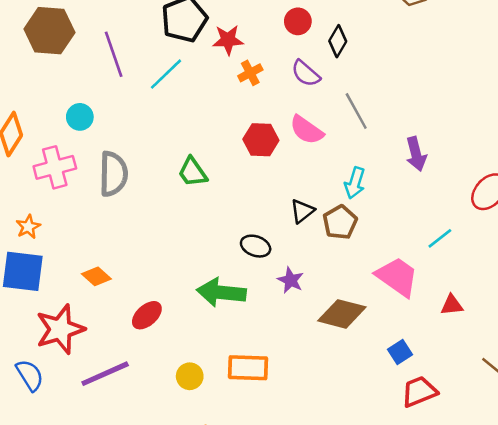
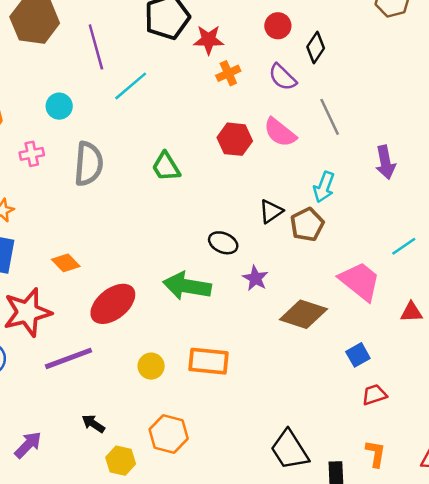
cyan line: (166, 74) -> (131, 86), moved
pink cross: (55, 167) -> (32, 154), size x0.6
red ellipse: (147, 315) -> (113, 304), size x1.5
red trapezoid: (419, 392) -> (374, 395), size x0.7

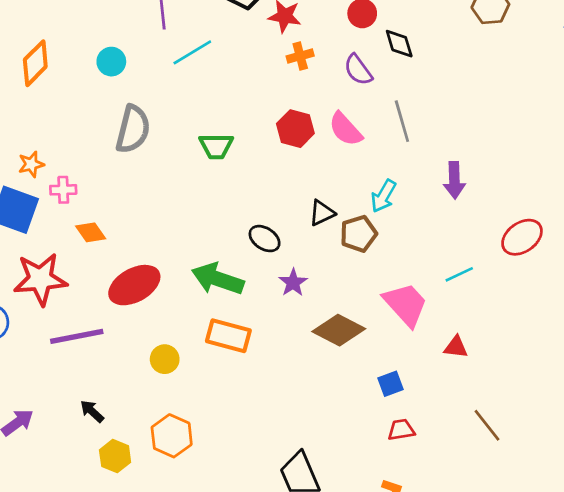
black diamond: (316, 48) -> (399, 44), turned -60
pink cross: (32, 154) -> (63, 190), moved
green trapezoid: (166, 167) -> (216, 146), turned -68
orange rectangle: (209, 361) -> (228, 336), moved

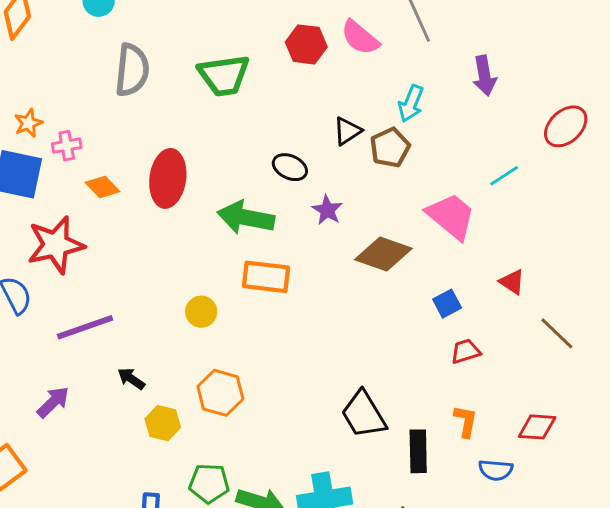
green trapezoid: (216, 146) -> (224, 75), size x1.4
red ellipse: (134, 285) -> (168, 178), moved, turned -45
purple line: (77, 336) -> (85, 327), moved
red triangle: (456, 347) -> (512, 282), moved, turned 35

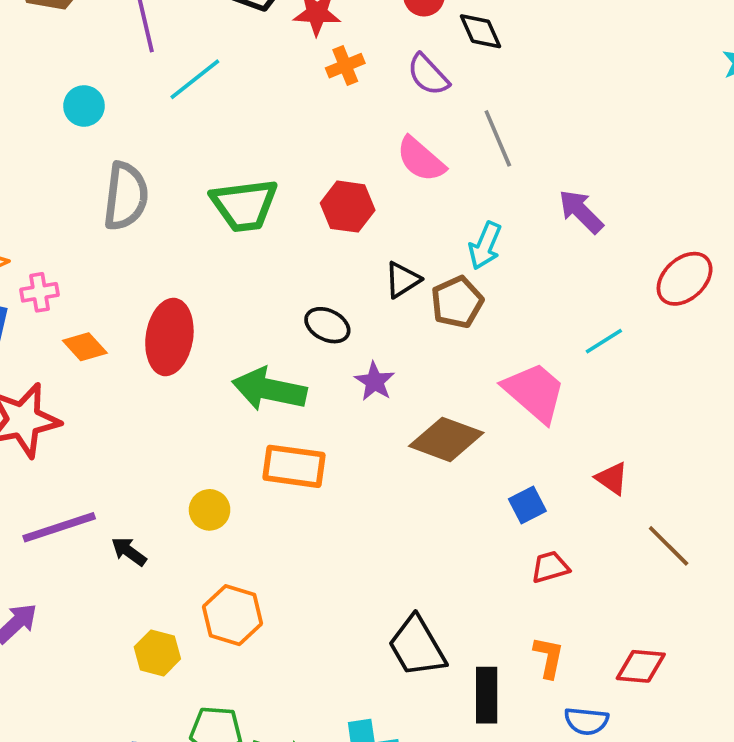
red hexagon: (306, 44) -> (348, 207), moved
purple arrow: (485, 76) -> (581, 211), turned 144
black arrow: (131, 379) -> (129, 552), moved

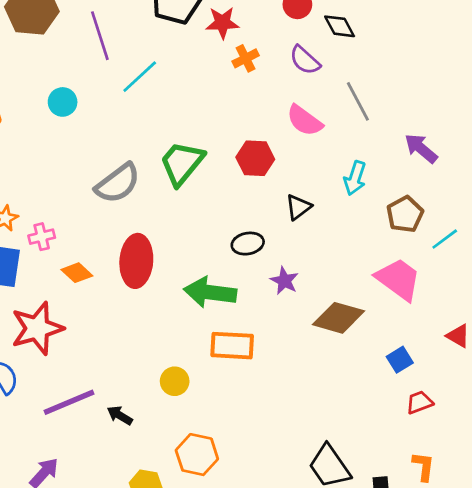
gray semicircle: (126, 196) -> (118, 183), moved, turned 51
green trapezoid: (244, 205) -> (182, 163), turned 141
brown pentagon: (457, 302) -> (405, 214), moved
black ellipse: (327, 325) -> (248, 244), turned -32

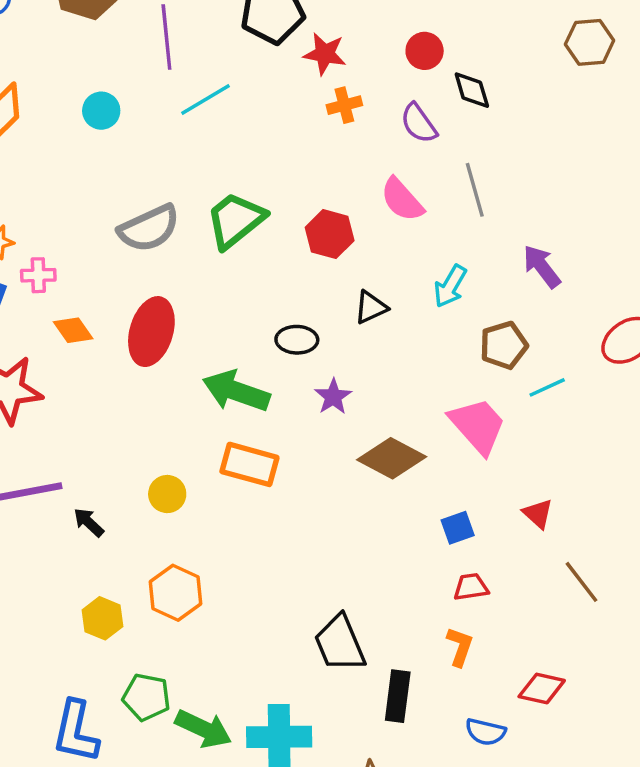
orange L-shape: (423, 466) -> (460, 647), moved

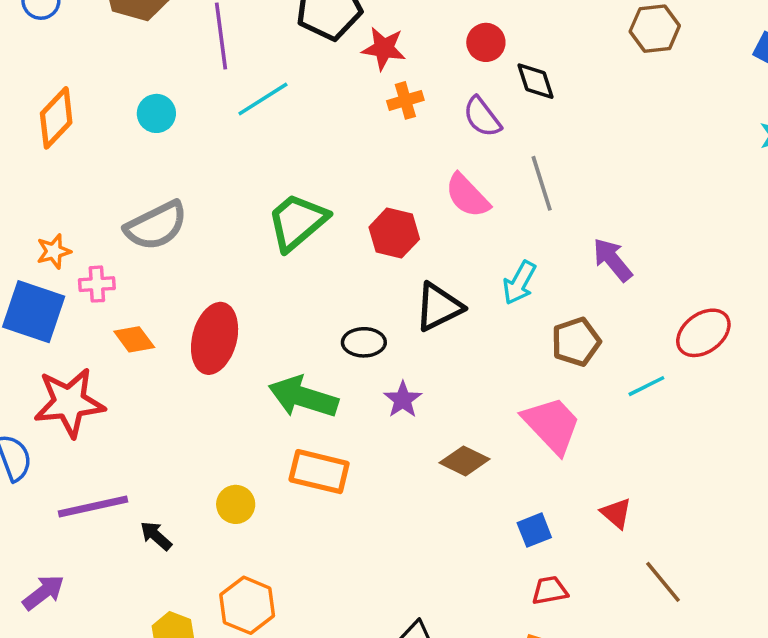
gray semicircle: (149, 228) -> (156, 226), moved
black triangle: (371, 307) -> (439, 307), size x1.4
cyan line: (547, 387) -> (646, 386), moved
brown diamond: (392, 458) -> (464, 461), size x0.7

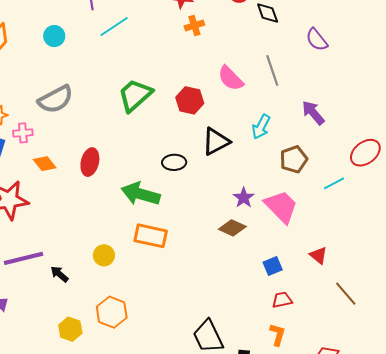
purple semicircle: (482, 117) -> (317, 40), moved
red ellipse: (215, 338) -> (90, 162), size x0.7
purple star: (403, 400) -> (244, 198), moved

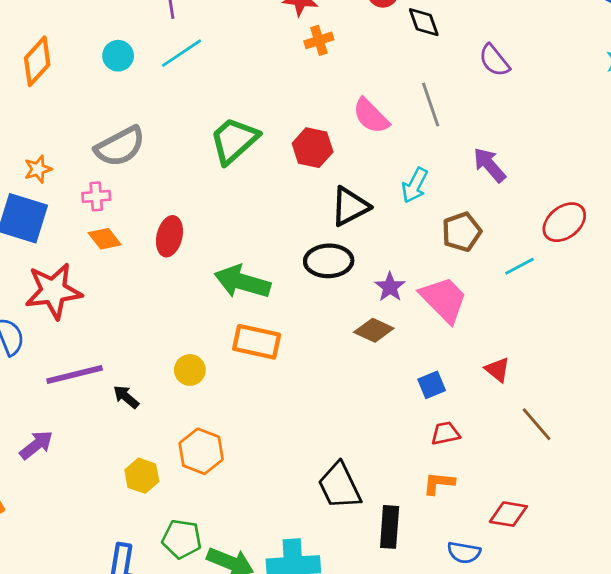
cyan line: (114, 26) -> (181, 53), moved
pink cross: (23, 133) -> (96, 196), moved
black ellipse: (174, 162) -> (329, 261), moved, size x1.4
orange L-shape: (277, 335) -> (439, 483), turned -100

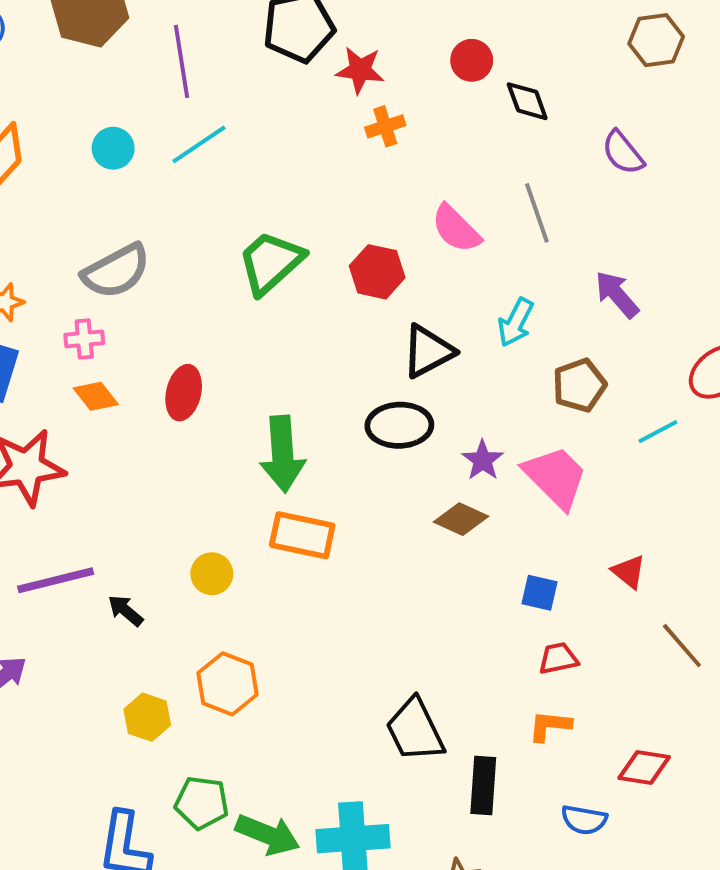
green arrow: (242, 282) -> (283, 454), turned -110
blue square: (432, 385) -> (540, 593), turned 36

